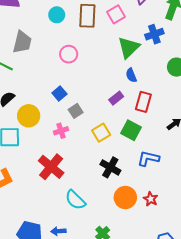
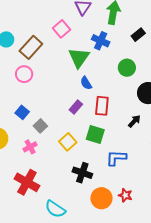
brown rectangle: (87, 16) -> (31, 47), moved, turned 50
blue cross: (154, 34) -> (101, 41), turned -36

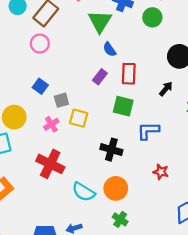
green circle: (127, 68) -> (152, 17), moved
gray square: (40, 126) -> (61, 100), turned 32
yellow square: (68, 142) -> (79, 118), moved, turned -30
orange circle: (101, 198) -> (116, 188), moved

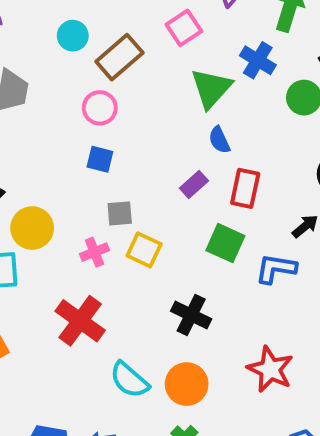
blue square: (40, 86) -> (100, 159), moved, turned -32
blue L-shape: (148, 131) -> (276, 269), moved
red star: (161, 172) -> (270, 369), size x1.6

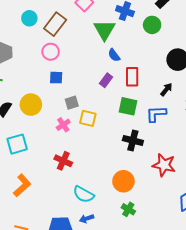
yellow circle: (32, 228) -> (31, 105), moved
black cross: (191, 315) -> (133, 141), moved
red cross: (80, 321) -> (63, 161), size x0.7
cyan semicircle: (129, 380) -> (83, 194), moved

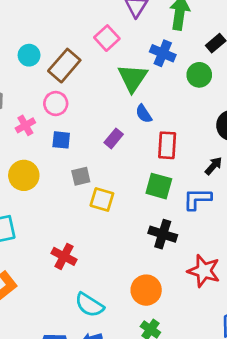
purple rectangle: (106, 80) -> (114, 138), moved
pink cross: (63, 125) -> (25, 125), moved

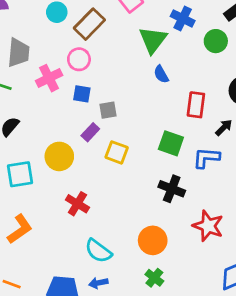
pink cross: (25, 125) -> (49, 78), size x1.4
purple rectangle: (114, 138) -> (90, 132), moved
red rectangle: (167, 145) -> (196, 105), moved
yellow circle: (24, 175) -> (59, 156), moved
gray square: (81, 176) -> (108, 110), moved

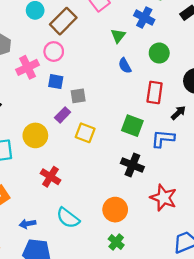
green triangle: (153, 40) -> (118, 36), size x0.6
green circle: (216, 41) -> (159, 53), moved
blue arrow: (98, 283) -> (28, 224), moved

